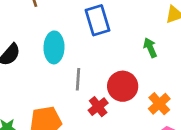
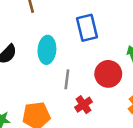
red circle: (123, 86) -> (108, 74), moved

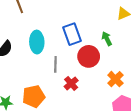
blue rectangle: (87, 28) -> (72, 34), moved

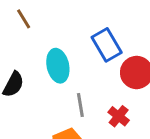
gray line: (55, 64) -> (80, 105), moved

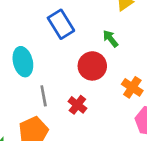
blue rectangle: (107, 45) -> (61, 24), moved

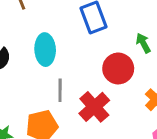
red cross: (77, 105) -> (94, 107), size x1.5

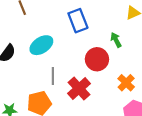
cyan ellipse: (45, 50) -> (41, 45), turned 60

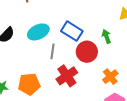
blue rectangle: (78, 21) -> (72, 31), moved, turned -45
gray line: (53, 76) -> (52, 51), moved

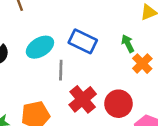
red circle: (87, 52) -> (118, 104), moved
orange cross: (110, 77) -> (142, 64), moved

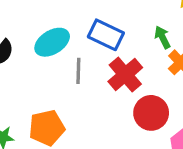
red cross: (83, 99) -> (125, 75), moved

